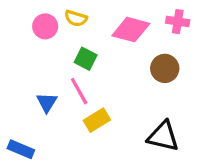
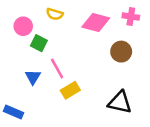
pink circle: (45, 26) -> (23, 26), moved
green square: (86, 59) -> (39, 43), moved

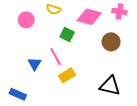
green square: (39, 43) -> (67, 35), moved

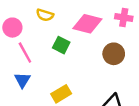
pink line: (56, 57) -> (25, 53), moved

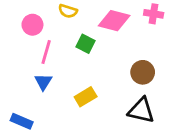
pink line: (25, 53) -> (46, 52), turned 45
brown circle: (114, 54) -> (143, 72), moved

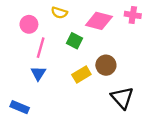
brown circle: (143, 72) -> (106, 65), moved
yellow rectangle: (86, 97) -> (81, 74), moved
black triangle: (141, 110) -> (122, 98), turned 35

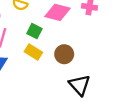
yellow rectangle: (81, 74) -> (33, 52), moved, turned 63

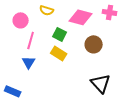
brown circle: (64, 54) -> (94, 44), moved

